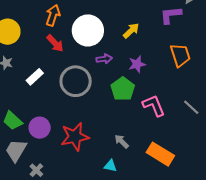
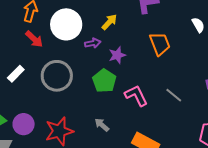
purple arrow: (104, 59) -> (93, 43), moved
gray arrow: (122, 141) -> (102, 125), moved

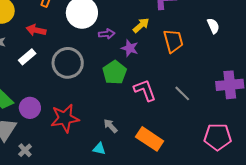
yellow arrow: (109, 22) -> (141, 25), moved
red arrow: (34, 39) -> (36, 30), moved, turned 144
purple star: (117, 55) -> (130, 48), turned 30
gray arrow: (102, 125) -> (110, 126), moved

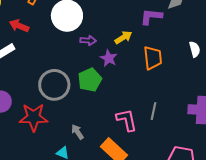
gray circle: (68, 63) -> (54, 85), moved
pink L-shape: (145, 90) -> (127, 120), moved
gray line: (182, 93) -> (153, 111), turned 48

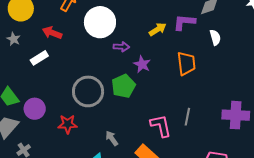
yellow arrow: (123, 37) -> (158, 29), moved
white semicircle: (195, 49) -> (215, 37), moved
red star: (34, 117) -> (68, 124), size x0.7

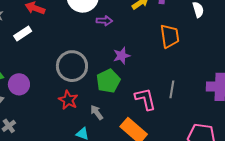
purple star: (142, 64) -> (122, 56), moved, turned 30
green pentagon: (123, 86) -> (108, 81), moved
red star: (68, 124) -> (68, 100), moved, turned 30

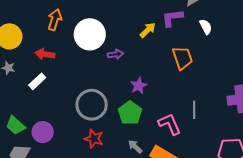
gray arrow: (97, 112) -> (135, 147), moved

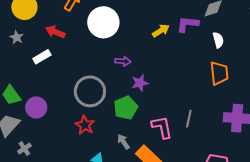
purple arrow: (115, 54) -> (123, 61), moved
orange trapezoid: (182, 58) -> (219, 73), moved

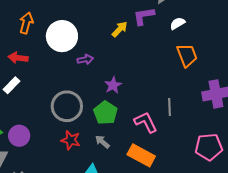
white semicircle: (218, 40) -> (177, 23), turned -91
purple arrow: (123, 61) -> (85, 59), moved
gray arrow: (123, 142) -> (102, 142), moved

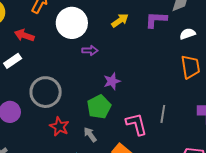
yellow arrow: (120, 29) -> (120, 20), moved
gray circle: (67, 106) -> (46, 92), moved

